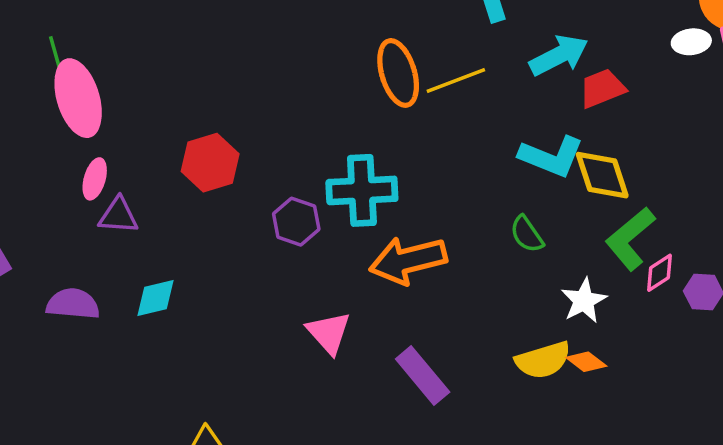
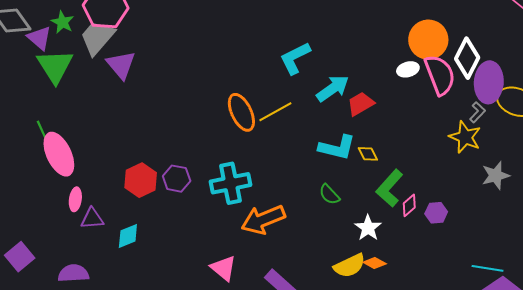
yellow diamond: (602, 175) -> (368, 154), size x0.6
purple hexagon: (296, 222) -> (177, 179), moved
cyan diamond: (155, 298) -> (128, 236), moved

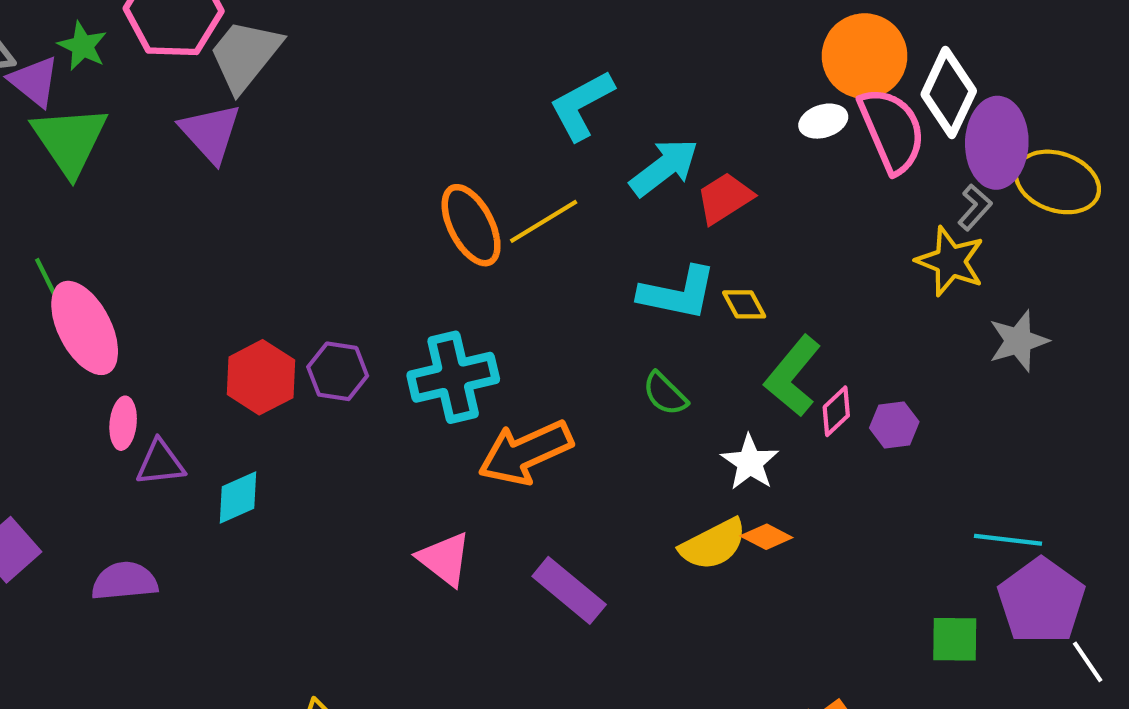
gray trapezoid: (97, 38) -> (245, 55), moved

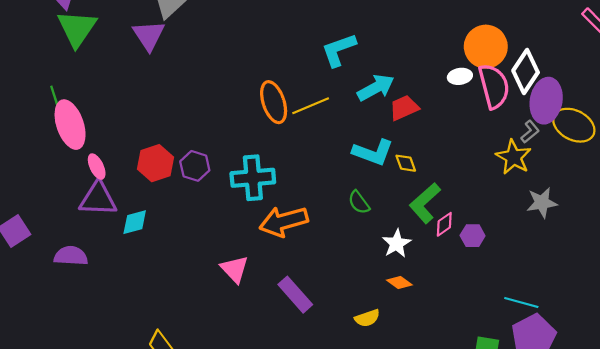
pink ellipse: (123, 423) -> (97, 167), moved, turned -40
purple triangle: (160, 463) -> (98, 199), size x1.5
yellow semicircle: (713, 544) -> (367, 318), moved, size x0.7

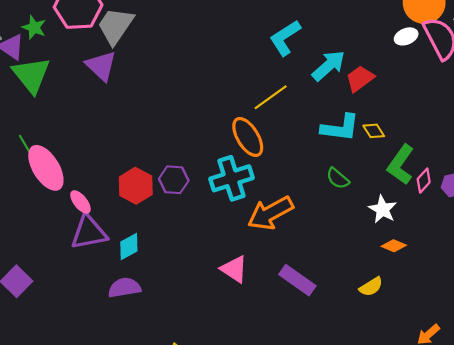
orange ellipse: (274, 102) -> (248, 137), moved
purple semicircle: (71, 256) -> (124, 288), moved

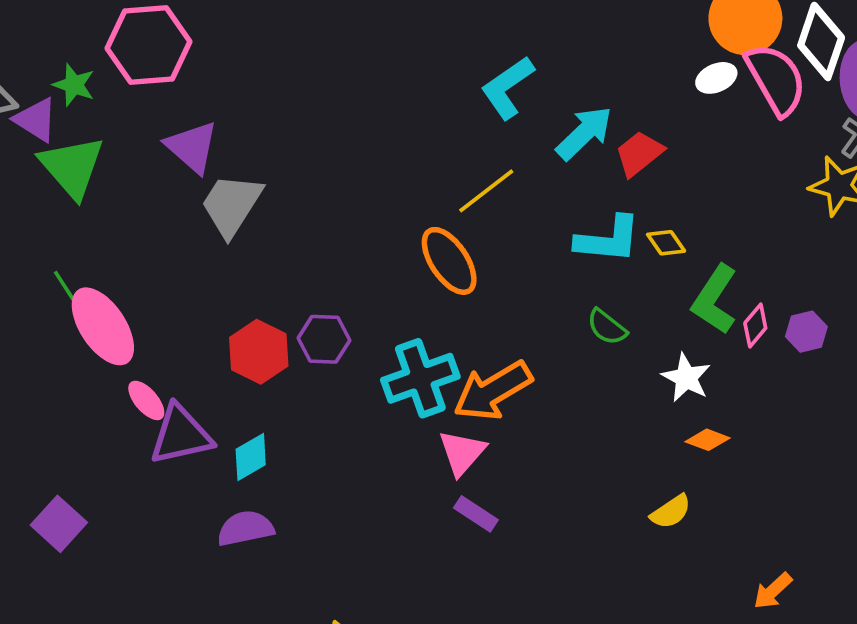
gray trapezoid: (115, 26) -> (231, 205), moved
cyan cross: (231, 178) -> (420, 378), moved
pink ellipse: (80, 202) -> (146, 400), moved
pink triangle: (234, 269) -> (462, 453), moved, turned 40
purple rectangle: (297, 280) -> (476, 514), moved, size x0.7

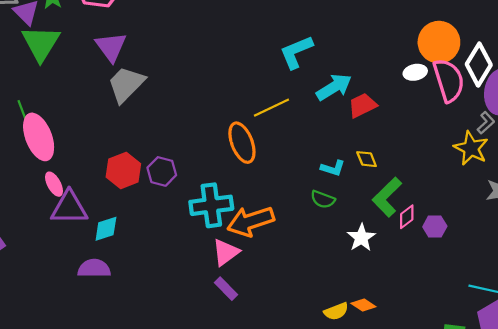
cyan L-shape: (608, 239) -> (333, 168), moved, size x0.6
green semicircle: (607, 327) -> (323, 199), turned -30
orange diamond: (708, 440) -> (363, 305), moved

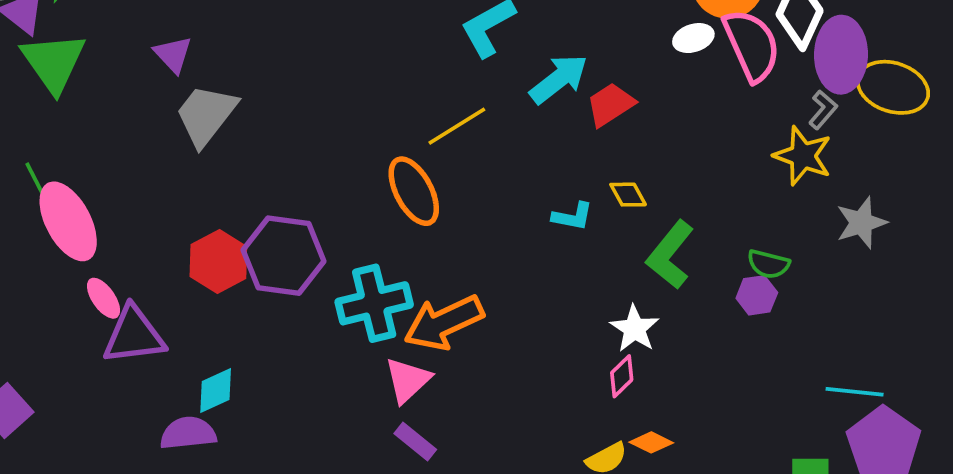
purple triangle: (111, 47) -> (173, 54), size x0.7
purple hexagon: (162, 171) -> (284, 256), size x1.6
green semicircle: (323, 199) -> (768, 264), moved
pink diamond: (407, 217) -> (622, 376), moved
cyan diamond: (106, 229) -> (216, 390), moved

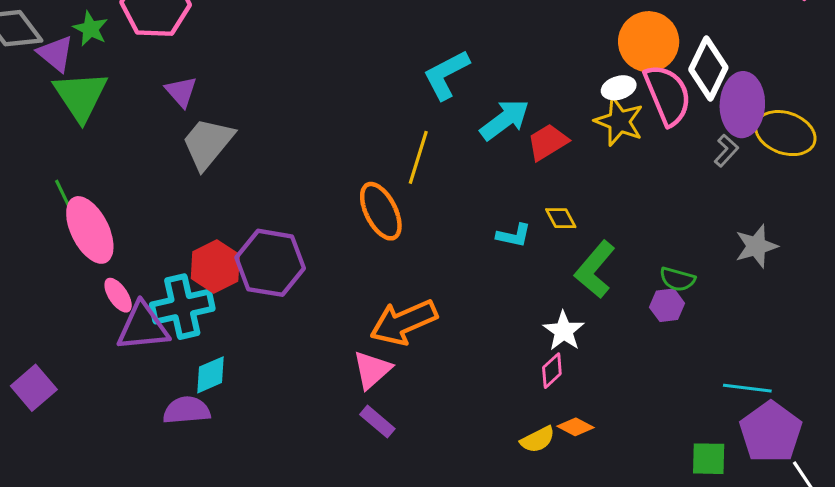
yellow line: (457, 126) -> (418, 157), turned -42
yellow star: (803, 156) -> (619, 121), moved
cyan cross: (374, 303) -> (182, 307), moved

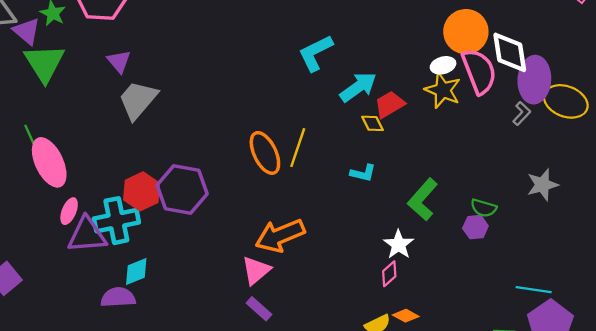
white diamond: (708, 68) -> (510, 52), turned -36
yellow line: (418, 157) -> (298, 148), moved
yellow diamond: (561, 218) -> (372, 123), moved
pink ellipse: (118, 295) -> (69, 211), turned 55

